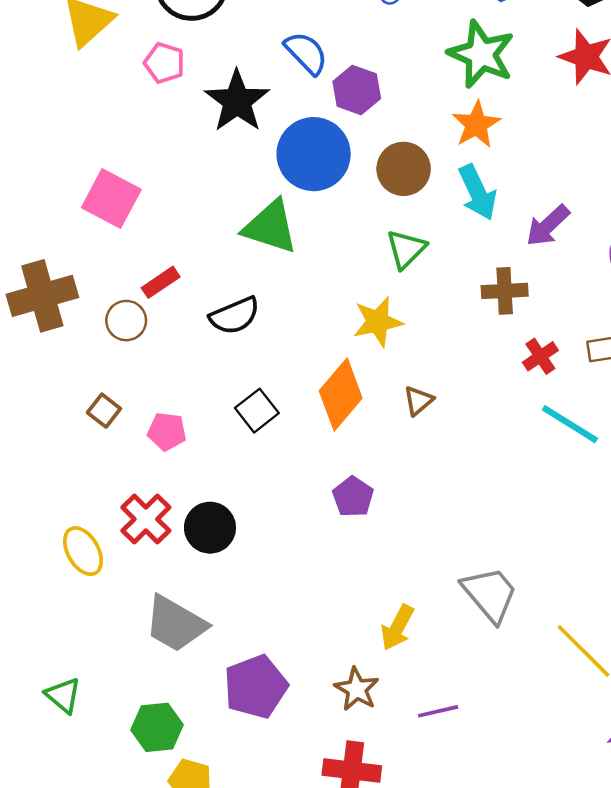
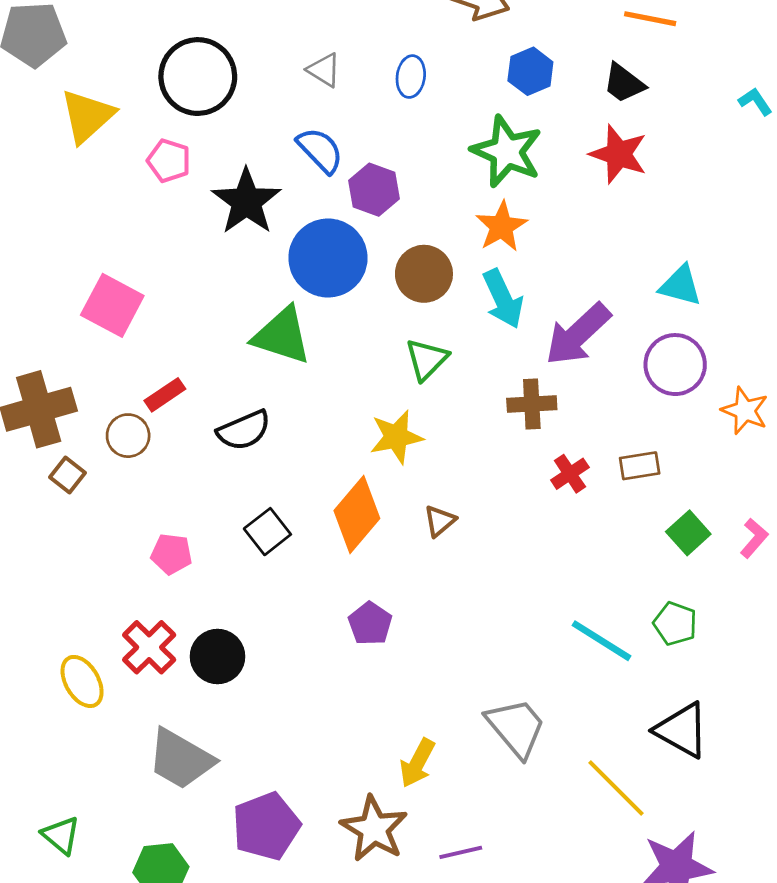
purple arrow: (548, 226) -> (578, 334), size x1.4
brown square: (104, 411) -> (68, 475), moved
cyan line: (570, 424) -> (602, 641), moved
brown star: (357, 689) -> (374, 829), size x1.4

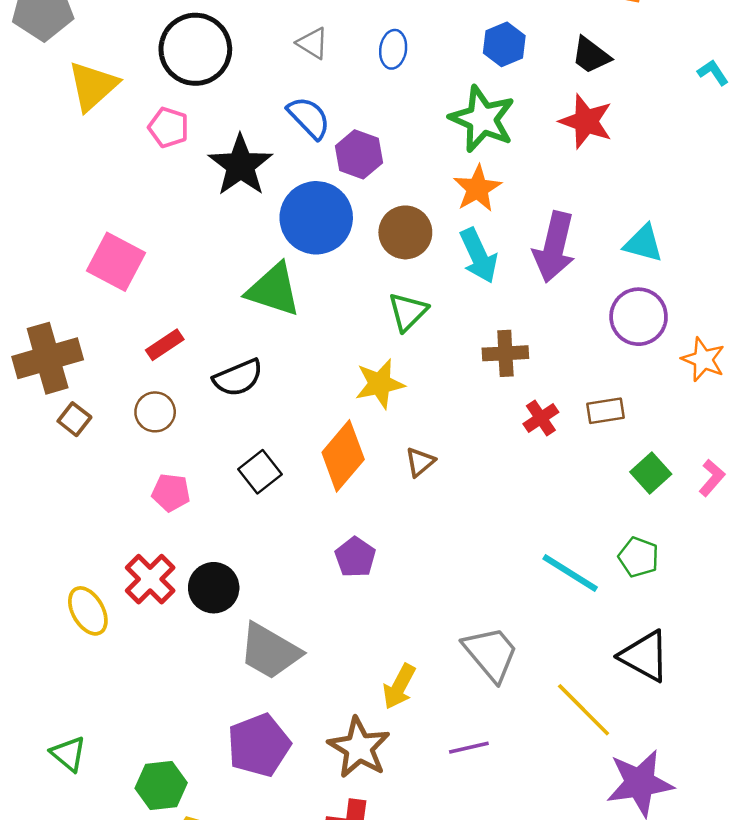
purple arrow: (578, 334) -> (554, 247), moved, turned -34
brown circle: (128, 436) -> (155, 412), moved
gray trapezoid: (181, 759) -> (270, 651), moved
purple line: (461, 852) -> (469, 748), moved

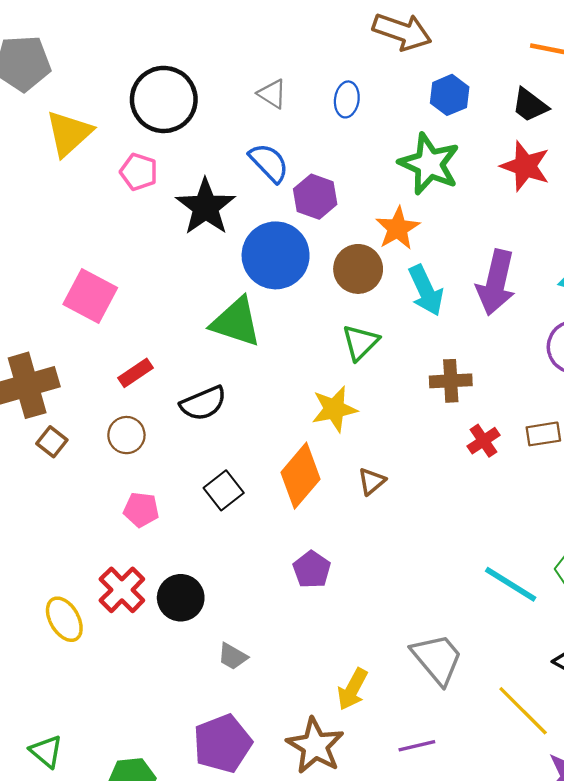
orange star: (477, 188) -> (398, 228), moved
gray trapezoid: (270, 651) -> (233, 657), size x0.5

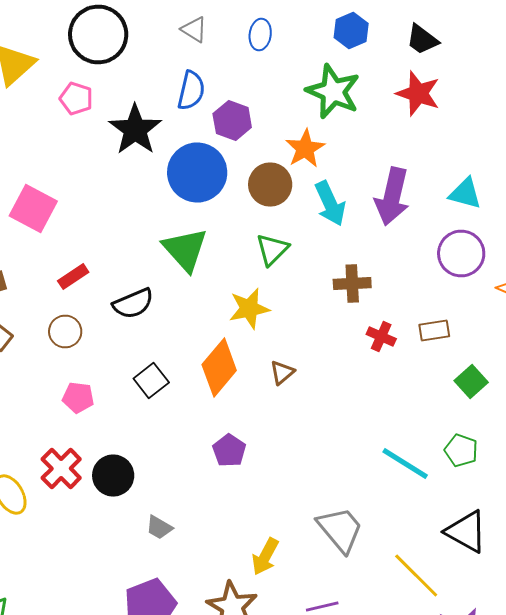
blue semicircle: (269, 163) -> (191, 90), turned 57
green triangle: (236, 322) -> (185, 250), moved, turned 30
red cross: (484, 441) -> (381, 336), turned -32

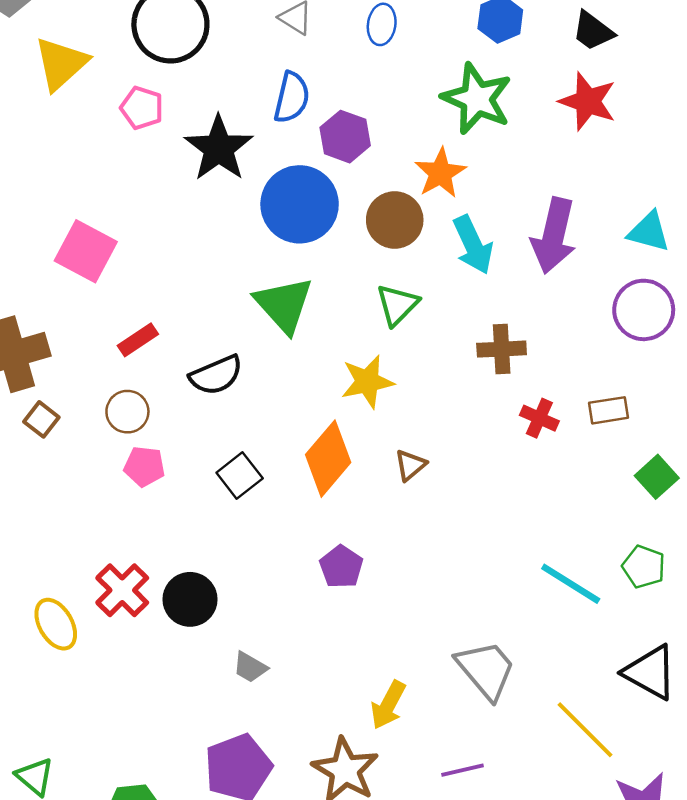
pink pentagon: (78, 398) -> (144, 466), moved

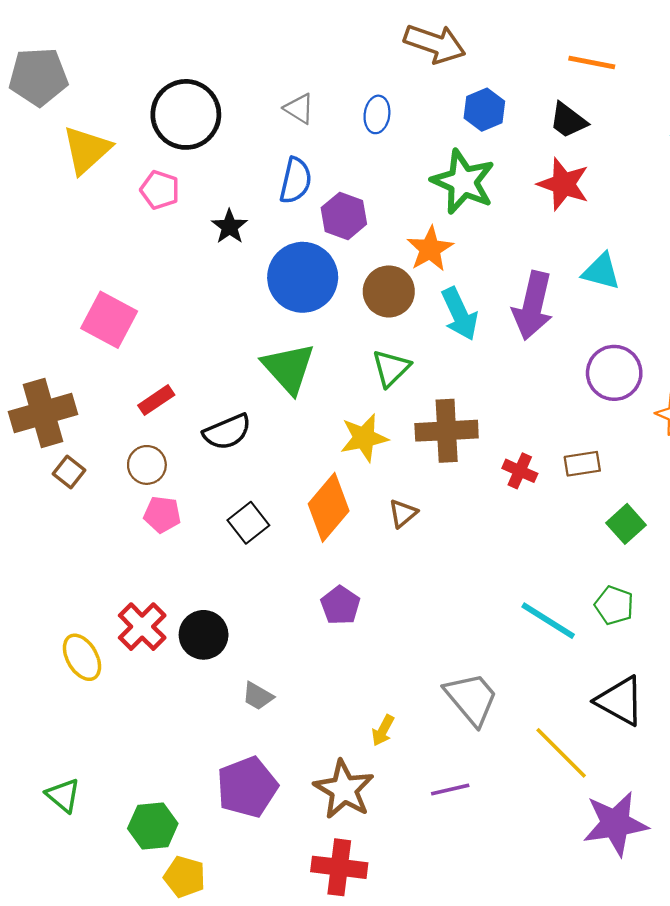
black star: (219, 148) -> (229, 227), size x0.6
cyan triangle: (649, 232) -> (601, 271), moved
brown cross: (502, 349) -> (447, 431), moved, size x1.4
yellow arrow: (388, 705) -> (383, 730), size x0.7

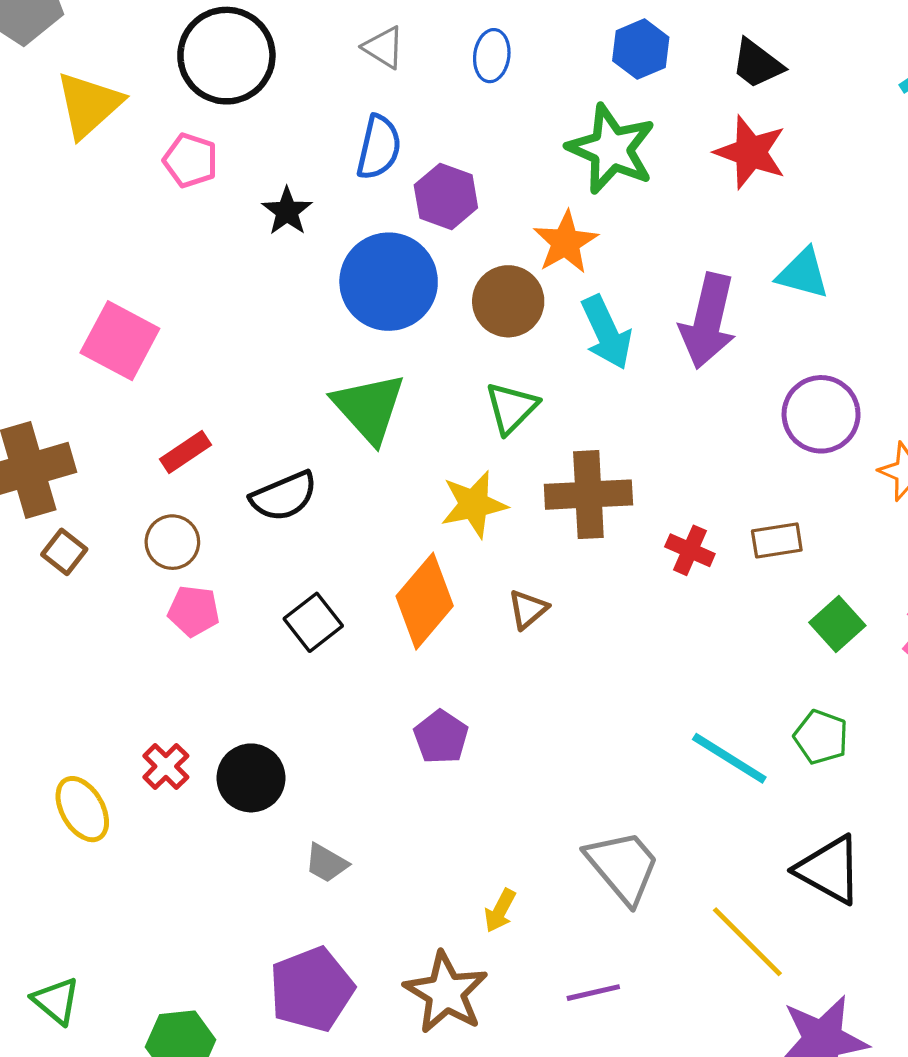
red cross: (142, 627) -> (166, 766), size x0.7

